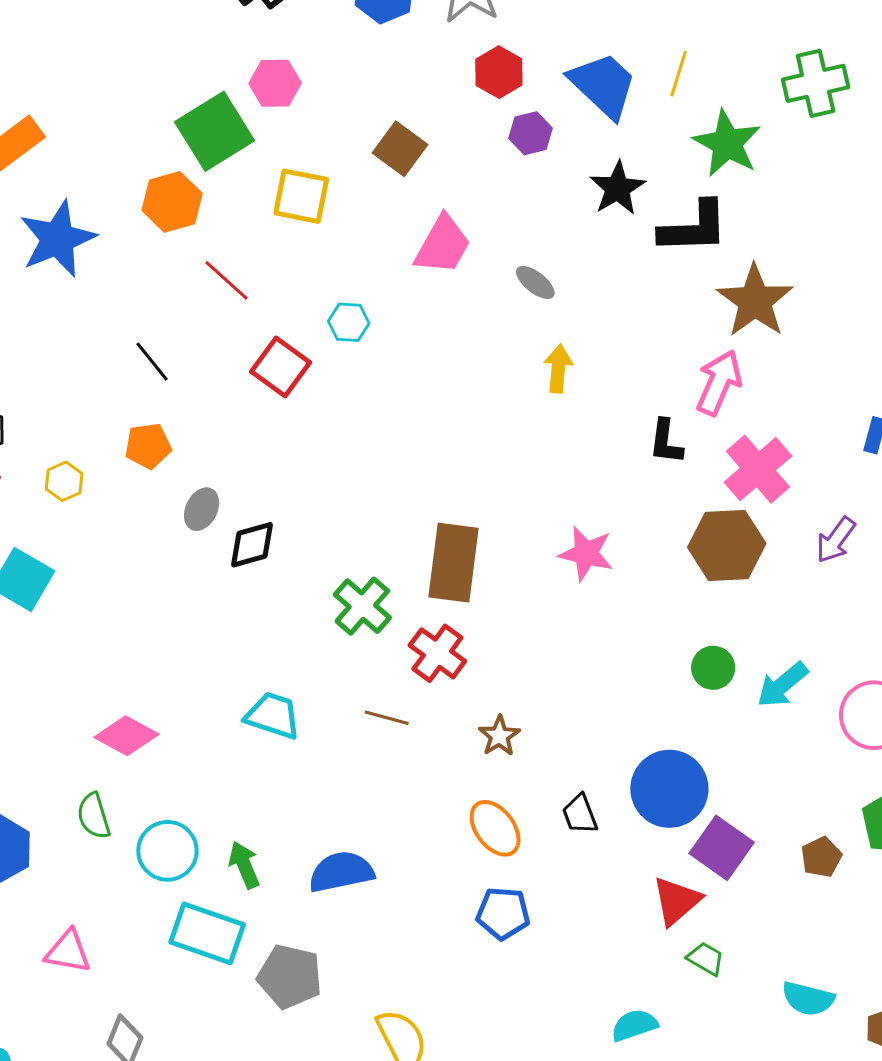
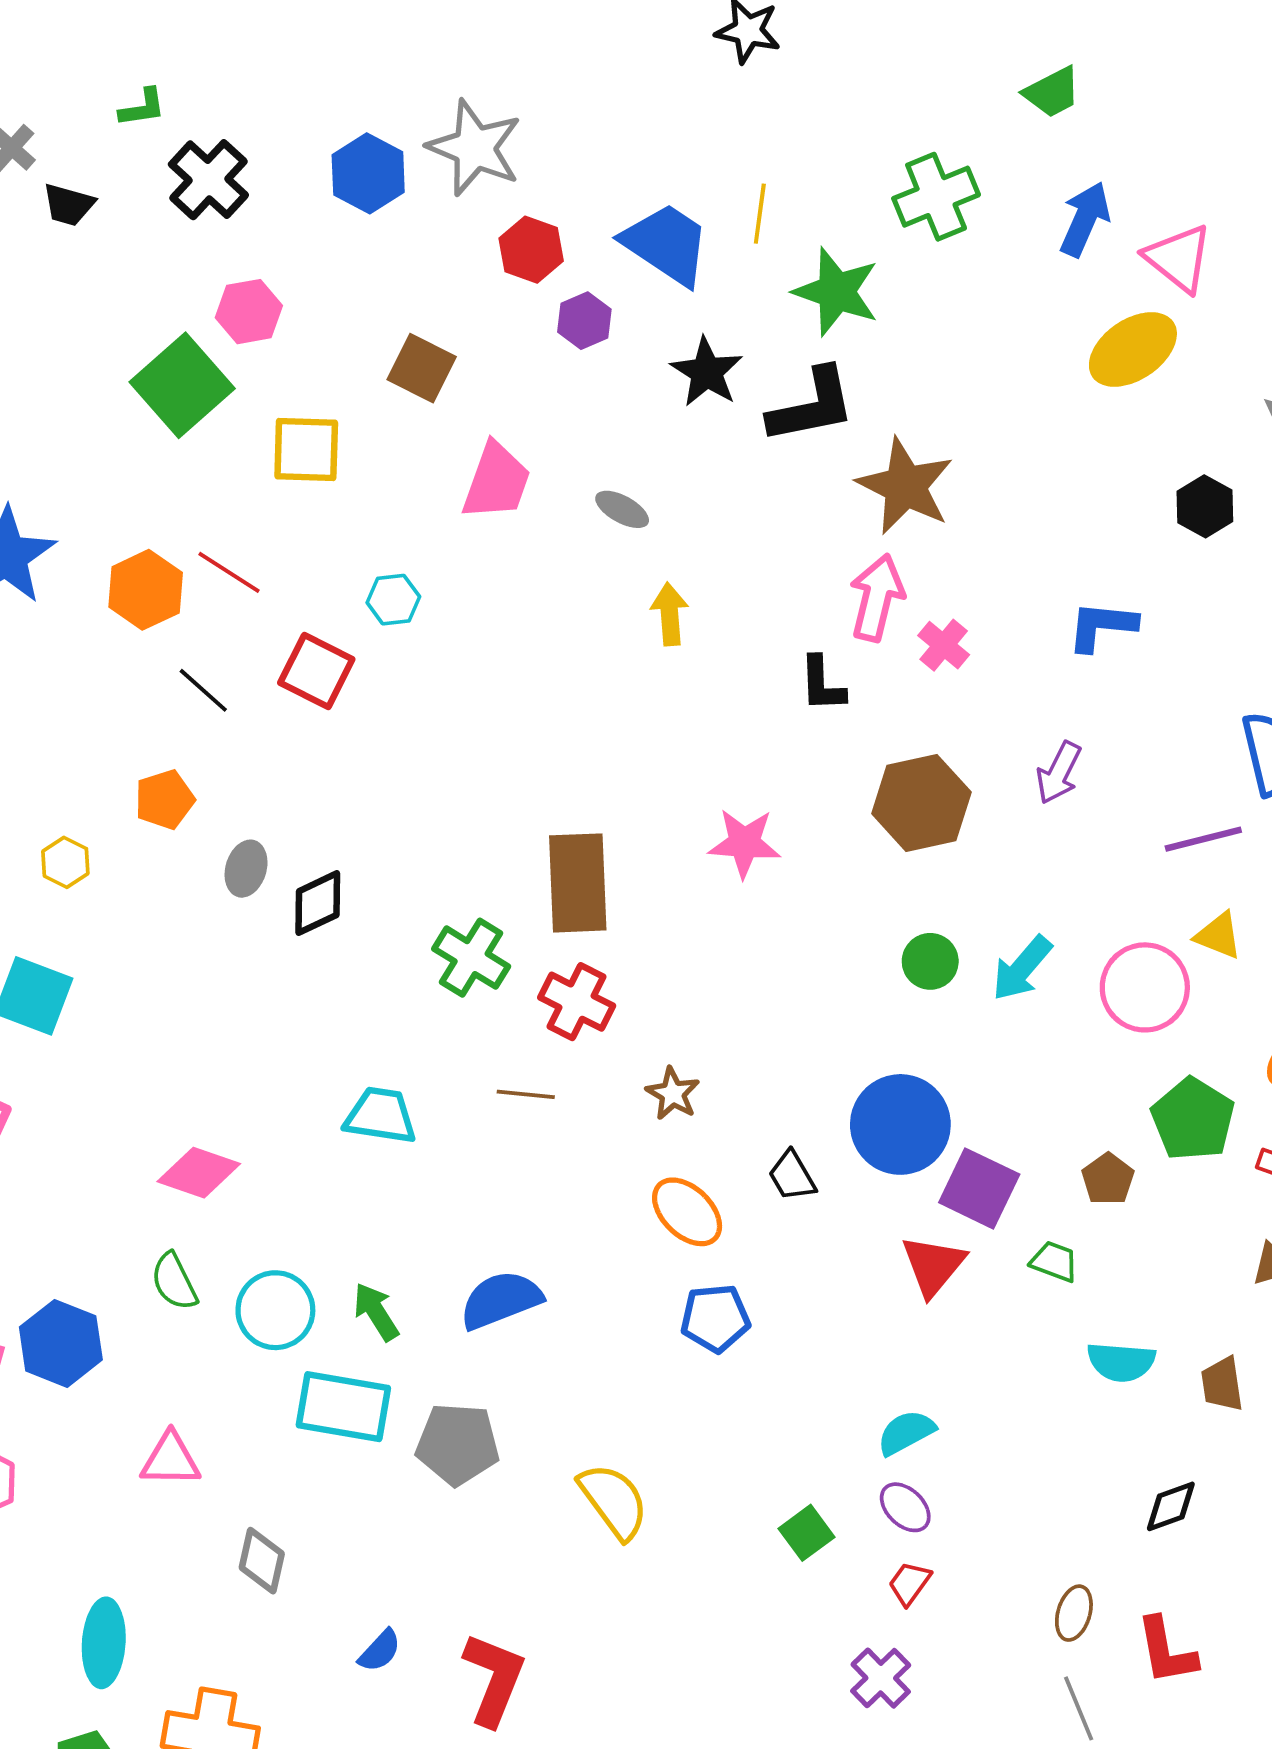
orange hexagon: (172, 202) -> (146, 590), moved
black line: (152, 362) -> (203, 690), moved
pink cross: (758, 469) -> (944, 645), moved, size x0.6
green trapezoid: (706, 959) -> (1054, 1262), moved

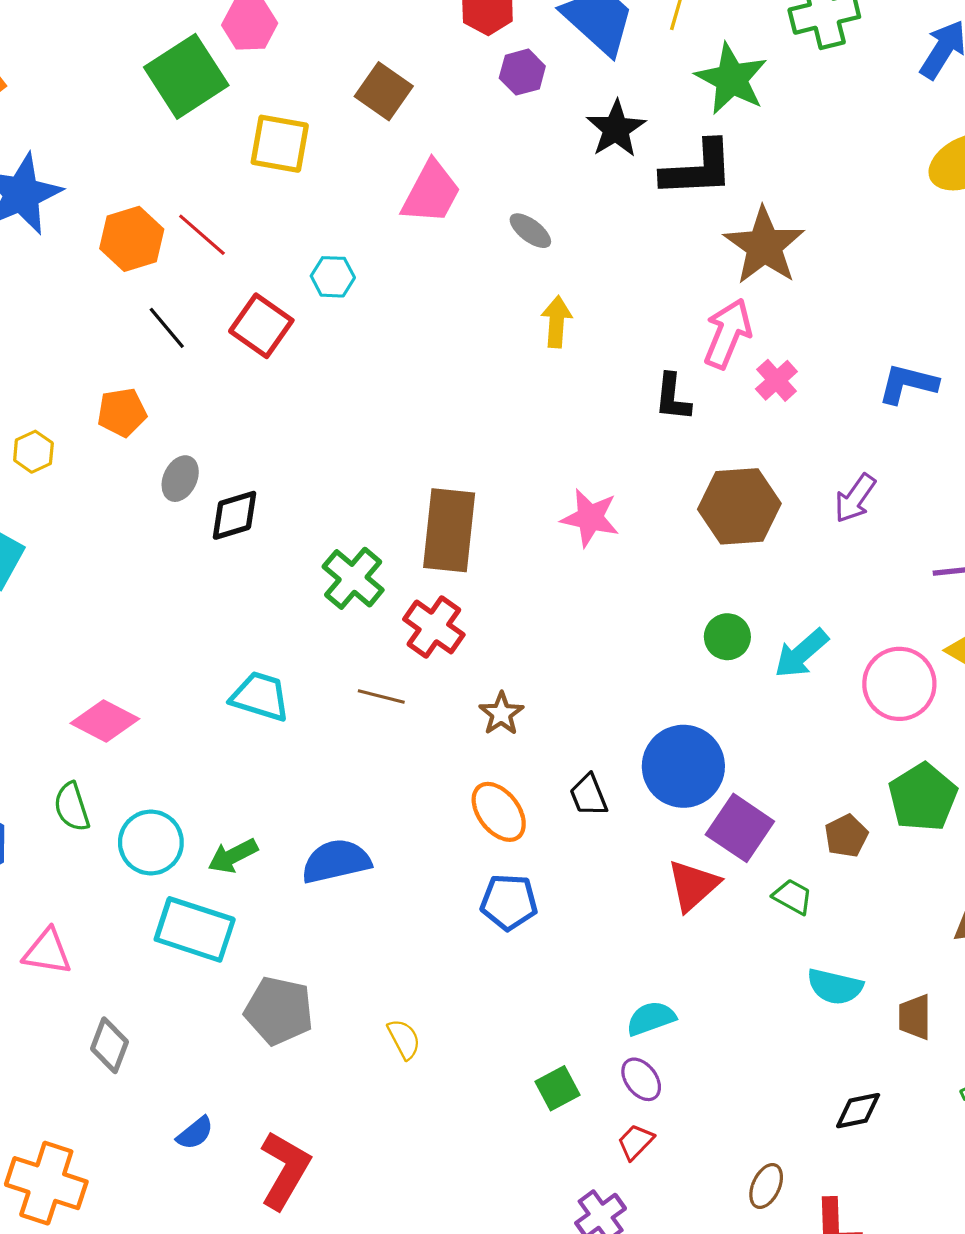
green arrow: (376, 1312) -> (233, 856), turned -93
gray pentagon: (458, 1444) -> (279, 1011), moved
yellow semicircle: (614, 1501) -> (404, 1039), size x0.6

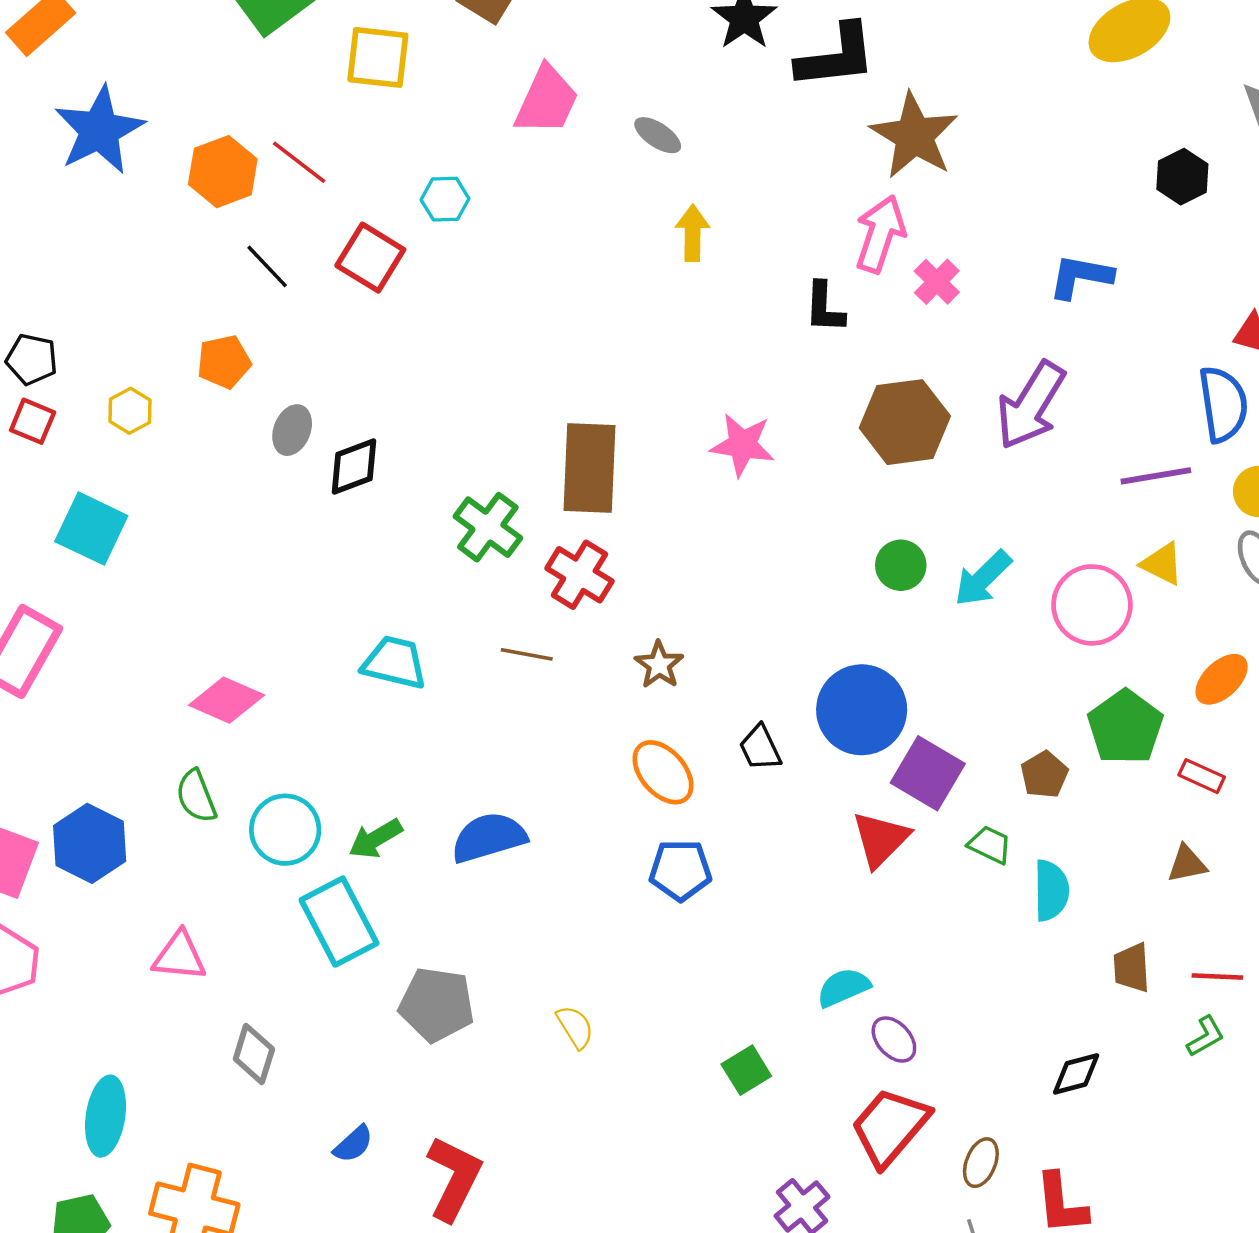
purple arrow: (855, 498) -> (1031, 405), size x1.6
cyan rectangle: (195, 929) -> (339, 922), turned 48
cyan semicircle: (835, 987) -> (1051, 890), moved, turned -100
purple ellipse: (641, 1079) -> (894, 1039), moved
red trapezoid: (636, 1142) -> (890, 1127), moved, size x2.0

